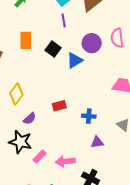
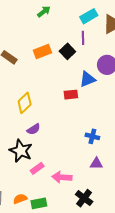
orange rectangle: (26, 40) -> (42, 51), turned 60
black square: (53, 49) -> (67, 51), moved
red rectangle: (59, 106) -> (71, 95), moved

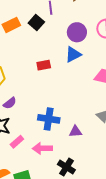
blue triangle: (87, 79) -> (73, 55), moved
blue cross: (92, 136) -> (49, 119), moved, size x1.5

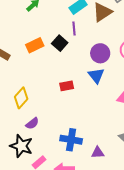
blue triangle: (73, 55) -> (96, 75), turned -42

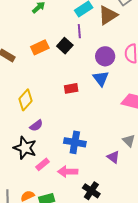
purple triangle: (98, 153) -> (113, 157), moved, turned 40

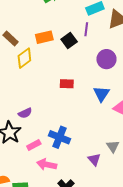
blue triangle: (101, 78) -> (102, 94), moved
yellow diamond: (25, 100) -> (24, 58), moved
pink rectangle: (43, 164) -> (34, 145), moved

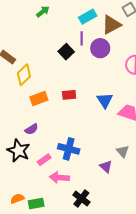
orange rectangle: (44, 37) -> (39, 98), moved
purple circle: (106, 59) -> (100, 48), moved

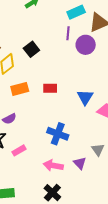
black square: (66, 52) -> (31, 49), moved
blue cross: (69, 149) -> (58, 134), moved
pink arrow: (59, 177) -> (53, 165), moved

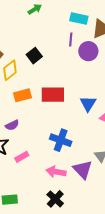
cyan rectangle: (76, 12) -> (79, 19), turned 36
red rectangle: (50, 88) -> (53, 95), size x1.6
purple triangle: (80, 163) -> (83, 170), size x1.5

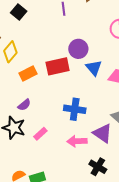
purple circle: (88, 51) -> (78, 49), moved
black square: (34, 56) -> (19, 12), moved
black cross: (55, 199) -> (98, 167), moved

